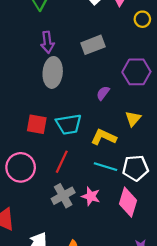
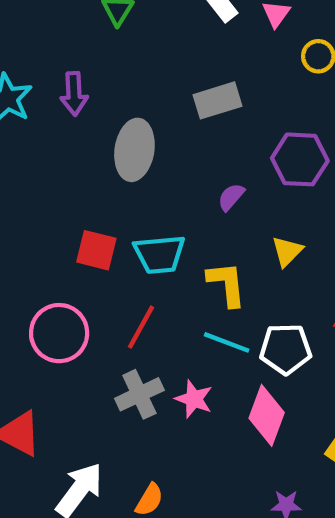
purple arrow: (47, 42) -> (74, 94), moved
yellow L-shape: (104, 137) -> (227, 284), turned 55

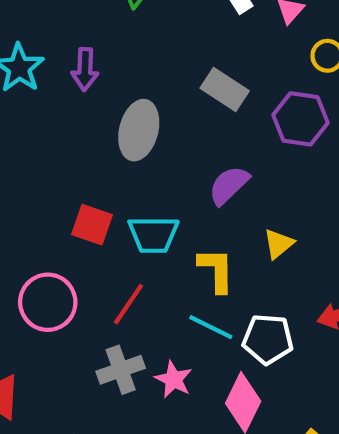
gray rectangle: (217, 100) -> (225, 90), turned 45
purple hexagon: (300, 159) -> (300, 119), moved
purple semicircle: (231, 197) -> (229, 185), size x1.5

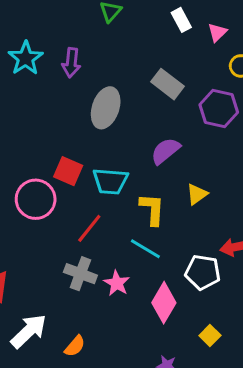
pink circle: (48, 302) -> (36, 199), moved
white pentagon: (268, 339) -> (203, 272), moved
gray cross: (121, 370) -> (80, 274), turned 36

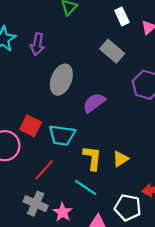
gray rectangle: (168, 84) -> (112, 51), moved
purple semicircle: (165, 151) -> (94, 103), moved
yellow triangle: (197, 194) -> (121, 159), moved

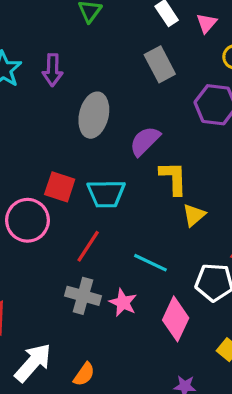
gray rectangle: (112, 51) -> (160, 64), turned 30
yellow L-shape: (92, 158) -> (173, 178), moved

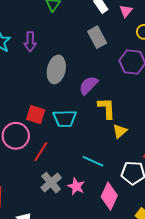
red line: (88, 246) -> (41, 152), moved
gray cross: (83, 296) -> (51, 183), turned 35

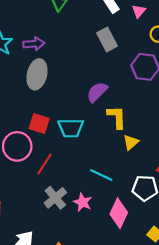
purple arrow: (30, 42) -> (34, 44), turned -96
gray ellipse: (56, 70) -> (37, 74), moved

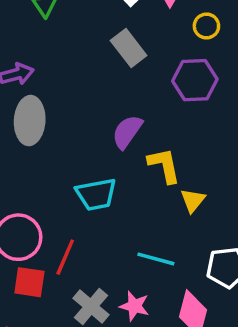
red square: (39, 123) -> (29, 282), moved

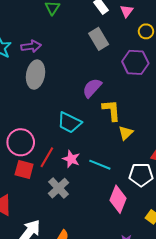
cyan trapezoid: (96, 194) -> (69, 123), turned 30
pink star: (134, 306) -> (71, 159), moved

